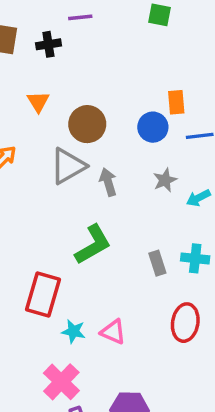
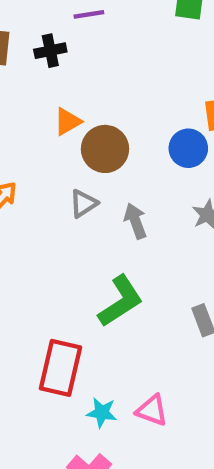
orange triangle: (38, 102) -> (67, 122), moved, turned 35
gray triangle: (68, 166) -> (83, 203), size x0.6

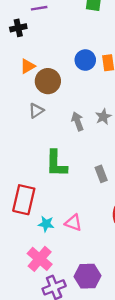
blue circle: (188, 148) -> (85, 60), moved
gray arrow: (135, 221) -> (78, 121), moved
green L-shape: (121, 301) -> (56, 164), turned 124

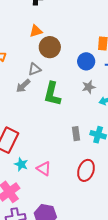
blue circle: (85, 60) -> (86, 61), moved
gray arrow: (78, 121) -> (23, 86), moved, turned -126
green L-shape: (56, 164) -> (52, 94), moved

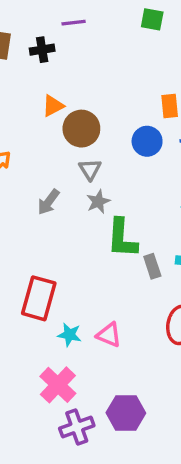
gray triangle: (35, 69) -> (90, 169), moved, turned -32
gray star: (89, 87) -> (98, 202), moved
green L-shape: (52, 94) -> (122, 238), moved

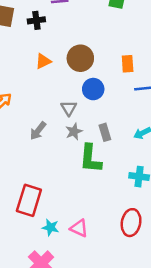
brown circle: (81, 129) -> (80, 58), moved
blue circle: (147, 141) -> (93, 89), moved
gray rectangle: (152, 266) -> (105, 132), moved

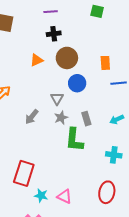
black cross: (36, 20) -> (54, 34), moved

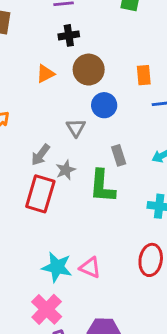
gray star: (61, 118) -> (66, 170), moved
red rectangle: (24, 173) -> (40, 194), moved
cyan star: (41, 196) -> (57, 267), size x1.5

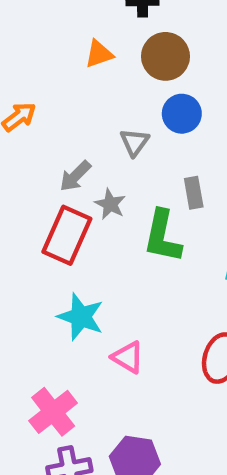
gray star: (66, 170) -> (110, 204), turned -30
cyan star: (57, 267) -> (81, 317), moved

